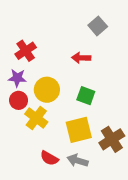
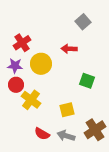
yellow circle: (47, 90) -> (41, 64), moved
green square: (86, 96) -> (87, 81), moved
yellow square: (79, 130) -> (67, 110), size x0.7
brown cross: (112, 139) -> (95, 130), moved

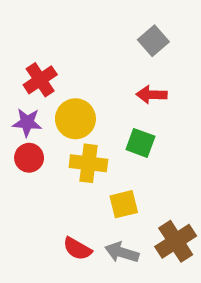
red arrow: (69, 49) -> (152, 95), moved
green square: (87, 81) -> (140, 143), moved
yellow cross: (31, 100) -> (88, 163), moved, turned -30

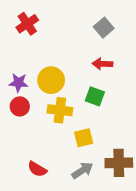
red cross: (40, 80) -> (27, 24), moved
brown cross: (176, 241) -> (119, 163), turned 32
red semicircle: (77, 249) -> (37, 169), moved
gray arrow: (122, 252) -> (82, 170), turned 130

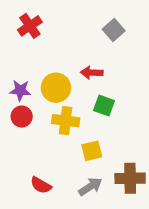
red arrow: (102, 64) -> (92, 73), moved

